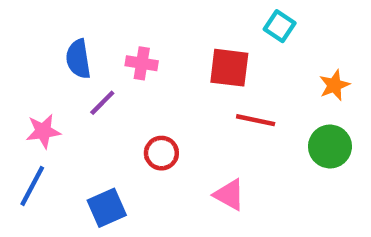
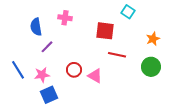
pink cross: (142, 63) -> (65, 18), moved
pink star: (43, 131) -> (42, 75), moved
blue line: (32, 186) -> (18, 70), moved, turned -60
pink triangle: (229, 195) -> (95, 76), moved

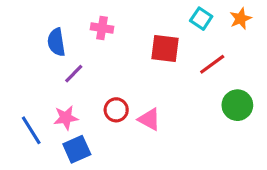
orange star: (153, 39) -> (241, 19), moved
red line: (117, 55) -> (212, 64), moved, turned -48
blue line: (18, 70) -> (31, 130), moved

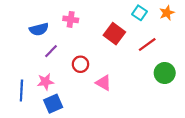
blue semicircle: (56, 42) -> (39, 29), turned -96
red square: (165, 48) -> (114, 34), turned 30
red circle: (116, 110) -> (80, 64), moved
blue line: (31, 130) -> (21, 90), turned 35

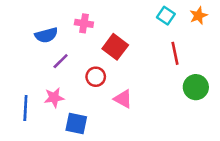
red square: (114, 34) -> (115, 47), moved
red line: (147, 45) -> (175, 53), turned -66
blue square: (53, 104) -> (76, 124), moved, turned 36

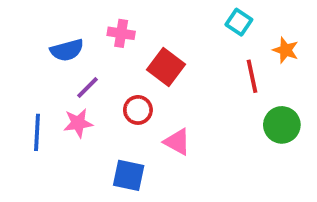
orange star: (198, 16) -> (286, 50), moved, turned -30
pink star: (54, 98) -> (78, 123), moved
blue line: (25, 108) -> (37, 132), moved
blue square: (76, 124) -> (129, 175), moved

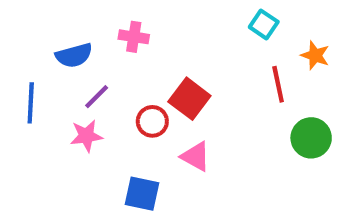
red square: (166, 67) -> (189, 99), moved
blue line: (37, 132) -> (31, 103), moved

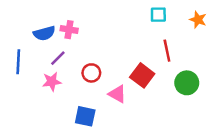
cyan square: (264, 24) -> (158, 15), turned -35
pink cross: (134, 37) -> (69, 30), moved
orange star: (315, 55) -> (198, 20), moved
red square: (189, 99) -> (142, 75), moved

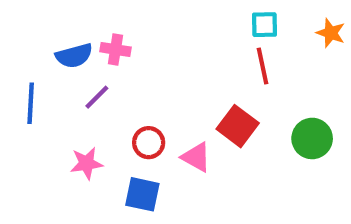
red line: (167, 51) -> (262, 66), moved
red circle: (91, 73) -> (149, 143), moved
pink star: (52, 82) -> (87, 163), moved

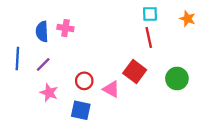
blue semicircle: (74, 56) -> (42, 32), turned 102
purple line: (97, 97) -> (43, 64), moved
pink star: (87, 163) -> (49, 93), turned 30

